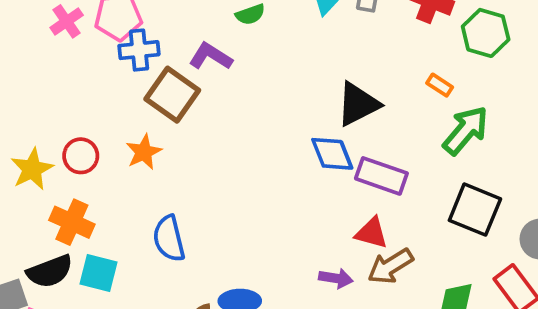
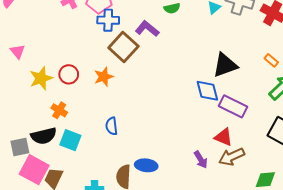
orange cross: (72, 222) -> (59, 110), size x0.7
blue semicircle: (169, 239) -> (112, 126), size x0.7
purple arrow: (336, 278) -> (201, 160), turned 42

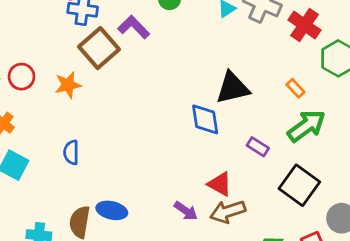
purple rectangle: (233, 106) -> (258, 147), moved, size x0.6
purple arrow: (201, 160) -> (186, 211), turned -30

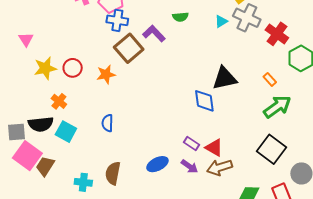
purple rectangle: (258, 147) -> (192, 143), moved
blue ellipse: (112, 210) -> (157, 164), moved, turned -40

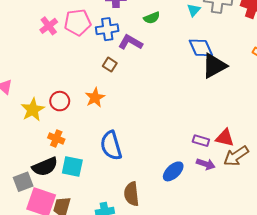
blue cross: (117, 20) -> (107, 29), moved
brown square: (129, 48) -> (110, 65), size x0.5
blue diamond: (204, 101) -> (201, 48), moved
blue semicircle: (107, 123) -> (111, 146), size x1.6

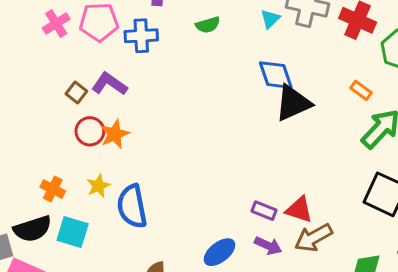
purple L-shape: (130, 42) -> (109, 84), moved
brown square: (110, 65) -> (76, 92), moved
red circle: (60, 101) -> (90, 131), moved
yellow star: (33, 110) -> (98, 186), moved, size x0.7

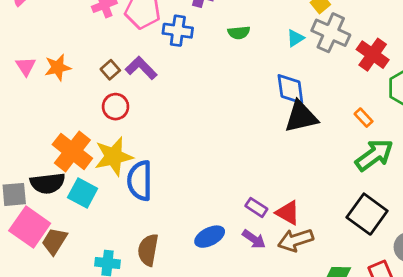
orange star: (115, 134) -> (58, 67), moved
yellow star: (98, 186) -> (114, 156), size x1.8
orange cross: (53, 189) -> (72, 151), size x1.8

